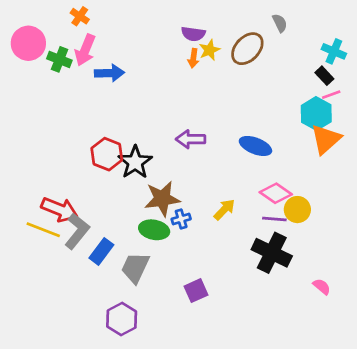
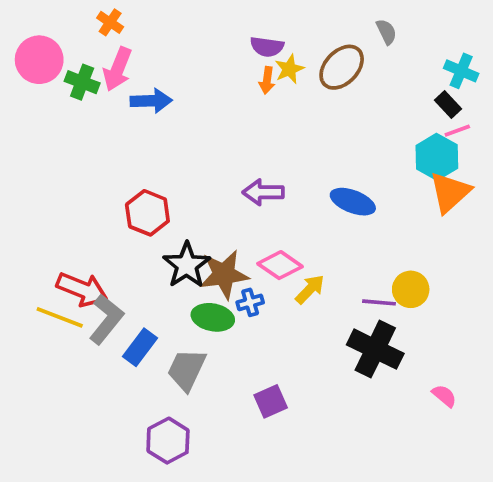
black star: (135, 162) -> (187, 265), moved
pink diamond: (276, 193) -> (280, 265), moved

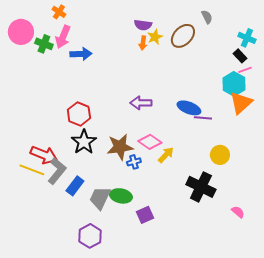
black star: (187, 265) -> (84, 142), moved
purple line: (379, 302) -> (203, 118), moved
green ellipse: (213, 317) -> (121, 196), moved

